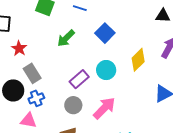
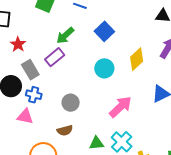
purple rectangle: (79, 79) -> (55, 57), moved
blue cross: (36, 98) -> (34, 95), turned 35
pink arrow: (104, 108) -> (120, 107), moved

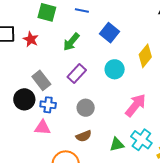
red star: (18, 44) -> (31, 39), moved
purple rectangle: (55, 57) -> (77, 73), moved

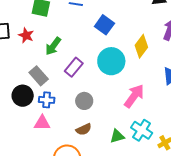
green arrow: (71, 42) -> (53, 46), moved
cyan circle: (115, 69) -> (111, 61), size x1.4

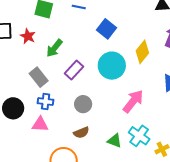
black circle: (23, 96) -> (13, 108), moved
green triangle: (117, 136) -> (115, 141), turned 35

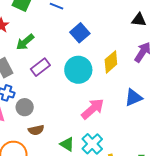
gray circle: (83, 104) -> (25, 107), moved

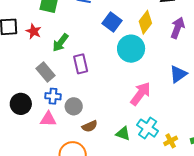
yellow diamond: (111, 62) -> (145, 22), moved
purple rectangle: (40, 67) -> (81, 64), turned -54
cyan circle: (78, 70) -> (131, 49), moved

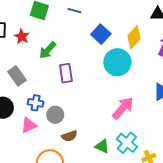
gray rectangle: (45, 72) -> (17, 76), moved
pink triangle: (48, 119) -> (29, 125), turned -30

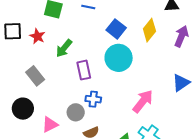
cyan circle: (117, 62) -> (119, 58), moved
blue cross: (36, 103) -> (93, 99), moved

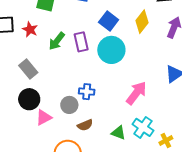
purple rectangle: (84, 70) -> (81, 42), moved
black circle: (23, 109) -> (29, 99), moved

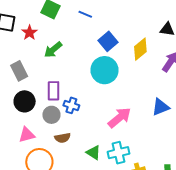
purple rectangle: (81, 42) -> (54, 91), moved
black circle: (29, 99) -> (25, 101), moved
pink triangle: (44, 117) -> (27, 135), moved
cyan cross: (143, 127) -> (119, 153), turned 30

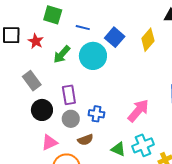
blue line: (85, 14) -> (83, 28), moved
cyan circle: (104, 70) -> (93, 56), moved
blue cross: (71, 105) -> (96, 114), moved

